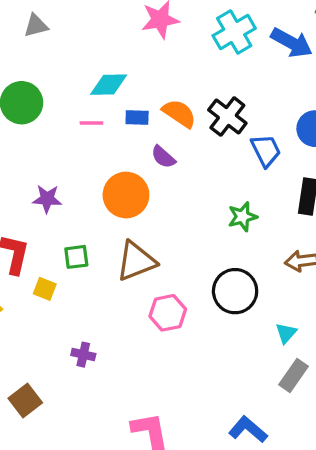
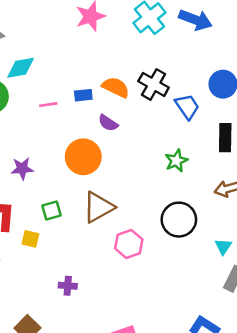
cyan diamond: (109, 85) -> (21, 68), moved

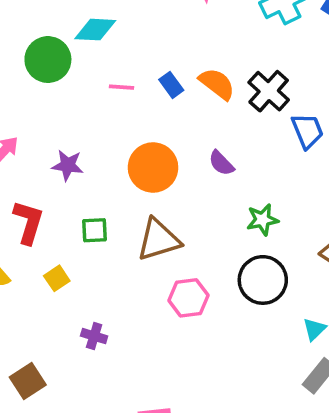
blue rectangle: (83, 95) -> (171, 85), turned 48
purple semicircle: (108, 123) -> (221, 163), moved
green star: (176, 161) -> (262, 220), moved
yellow square: (30, 239) -> (57, 278), moved, turned 30

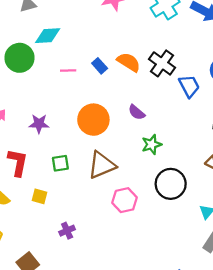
green star: (262, 220) -> (152, 144), moved
yellow square: (57, 278) -> (40, 196), turned -35
purple cross: (94, 336) -> (67, 231), turned -35

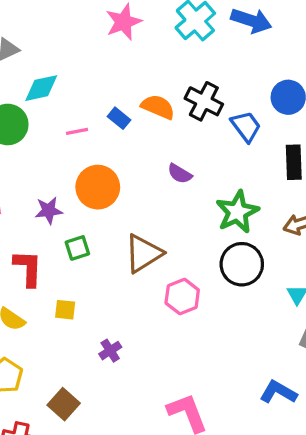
orange circle: (93, 120) -> (98, 187), moved
green star: (152, 144) -> (237, 212), moved, size x1.5
green square: (60, 163) -> (77, 248), moved

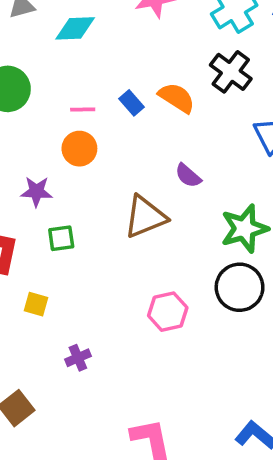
cyan diamond: (41, 88) -> (75, 28), moved
black cross: (204, 101) -> (231, 72), moved
orange circle: (98, 187) -> (79, 149), moved, size x0.7
brown triangle: (143, 253) -> (145, 217), moved

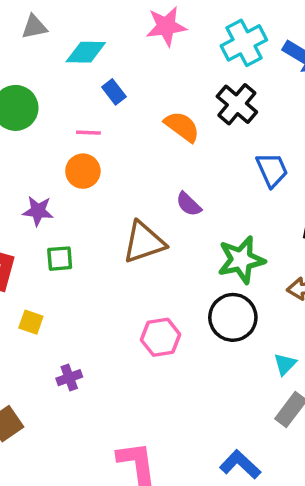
blue rectangle: (132, 103) -> (114, 92), moved

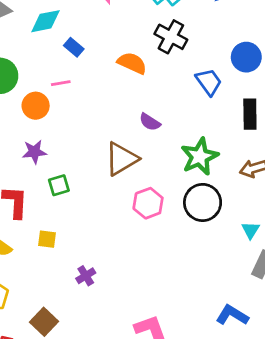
orange circle: (83, 171) -> (36, 106), moved
pink hexagon: (161, 337) -> (148, 203), moved

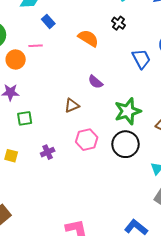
black cross: (171, 37) -> (118, 23), size x0.6
brown triangle: (121, 159) -> (72, 105), size x0.6
purple cross: (86, 276) -> (48, 152), moved

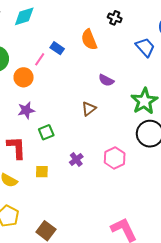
blue rectangle: (48, 21) -> (57, 48), moved
orange semicircle: (88, 38) -> (89, 40), turned -130
pink line: (36, 46) -> (40, 59), turned -40
pink hexagon: (87, 140) -> (115, 158), moved

